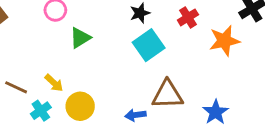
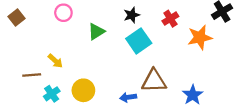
green triangle: (80, 38) -> (96, 32), moved
yellow arrow: (54, 83) -> (55, 61), moved
brown line: (16, 87) -> (32, 75), turned -30

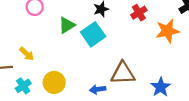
cyan square: (139, 41) -> (93, 34), moved

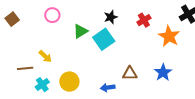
orange star: (167, 31) -> (169, 36), turned -30
brown triangle: (123, 73) -> (130, 73), size x0.7
blue star: (161, 87) -> (163, 72), moved

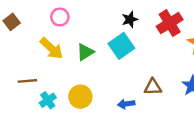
red cross: (144, 20) -> (170, 23), size x1.5
green triangle: (80, 31) -> (85, 52), moved
yellow arrow: (45, 56) -> (51, 48), moved, size x1.5

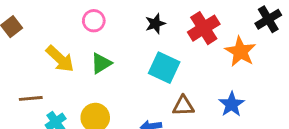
pink circle: (60, 17) -> (94, 21), moved
cyan square: (121, 46) -> (164, 68), moved, turned -30

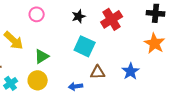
black cross: (268, 19) -> (156, 13), turned 36
orange star: (240, 52) -> (155, 43), moved
green triangle: (101, 63) -> (42, 56), moved

